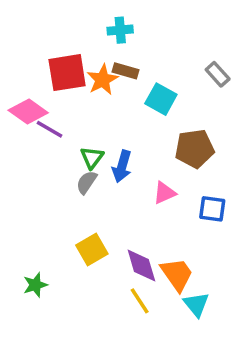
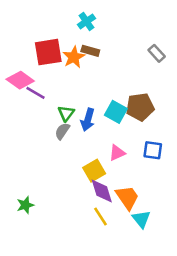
cyan cross: (120, 30) -> (86, 21), turned -30
cyan square: (161, 99) -> (116, 112), moved
pink triangle: (164, 193) -> (117, 153), moved
yellow square: (92, 250) -> (94, 171), moved

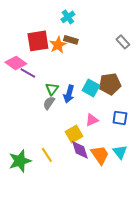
green star: (25, 205) -> (20, 161), size x1.6
yellow line: (101, 217) -> (47, 155), moved
cyan triangle: (141, 219) -> (120, 152), moved

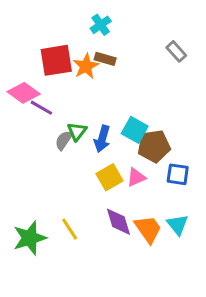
gray rectangle: (123, 42) -> (176, 51), moved
brown pentagon: (110, 84) -> (154, 146), moved
gray semicircle: (49, 103) -> (64, 140), moved
yellow square: (74, 134) -> (110, 177), moved

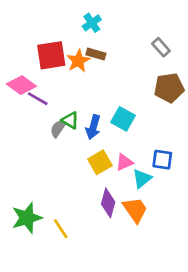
green triangle: (77, 131) -> (70, 120), turned -36
brown pentagon: (154, 146) -> (169, 88), moved
purple diamond: (118, 222) -> (108, 203), turned 32
cyan triangle: (178, 225) -> (142, 179), moved, turned 30
yellow line: (70, 229) -> (61, 229), moved

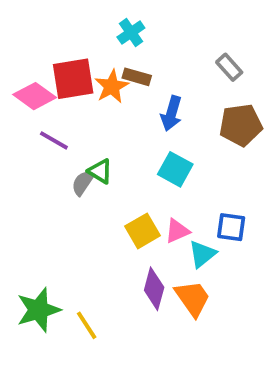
pink diamond: (21, 85) -> (35, 96), moved
blue arrow: (93, 127) -> (171, 113), moved

